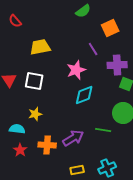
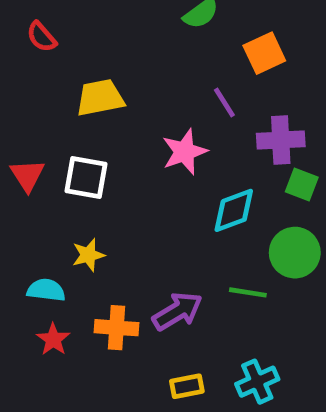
cyan diamond: (84, 95) -> (234, 210), moved

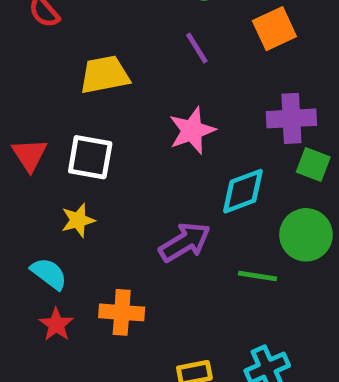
purple line: (224, 102) -> (197, 48), moved
yellow star: (88, 255) -> (78, 220), moved
cyan semicircle: (46, 290) -> (49, 274), turned 30
purple arrow: (177, 311) -> (185, 242), moved

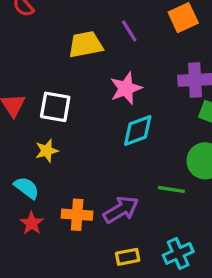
yellow trapezoid: (105, 75) -> (85, 45), moved
cyan diamond: (243, 191) -> (138, 130), moved
purple arrow: (185, 242) -> (121, 210), moved

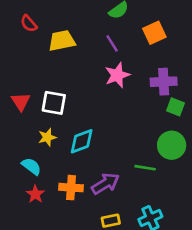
yellow trapezoid: (85, 45) -> (62, 41), moved
pink star: (126, 88) -> (117, 75), moved
cyan diamond: (138, 130) -> (82, 141), moved

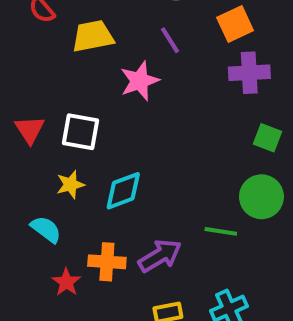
pink star: (117, 75) -> (140, 81), moved
purple cross: (164, 82) -> (249, 73), moved
red star: (35, 194) -> (66, 282), moved

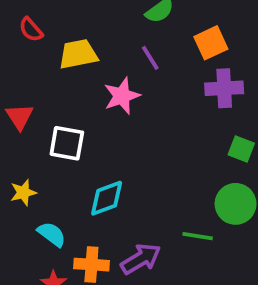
red triangle: (30, 130) -> (19, 117), moved
yellow star: (70, 185) -> (23, 193), moved
cyan semicircle: (46, 229) -> (52, 234), moved

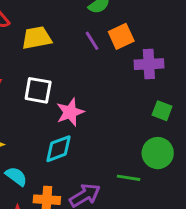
orange square: (211, 43) -> (121, 36), moved
pink star: (122, 96) -> (70, 112), moved
white square: (67, 143) -> (38, 90), moved

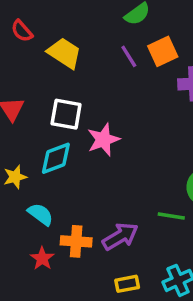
yellow trapezoid: (37, 38) -> (64, 53), turned 44
cyan diamond: (59, 149) -> (56, 158), moved

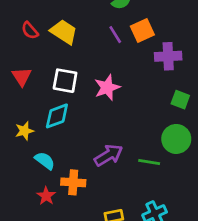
red semicircle: (22, 31) -> (30, 31), moved
pink star: (103, 140) -> (107, 87), moved
purple arrow: (120, 236) -> (108, 155), moved

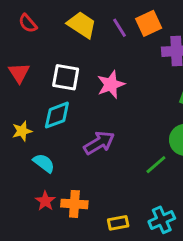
yellow trapezoid: (64, 32) -> (82, 25), moved
purple arrow: (108, 155) -> (99, 143), moved
green line: (149, 162) -> (156, 165), turned -50
orange cross: (73, 182) -> (74, 204), moved

